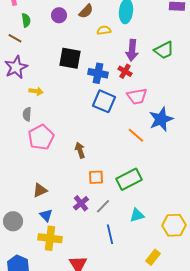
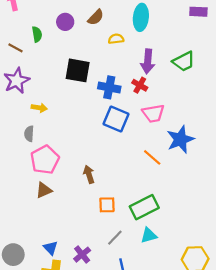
green semicircle: (26, 20) -> (37, 34), moved
brown triangle: (40, 190) -> (44, 190), moved
purple cross: (81, 203) -> (82, 255), moved
cyan triangle: (137, 215) -> (149, 235), moved

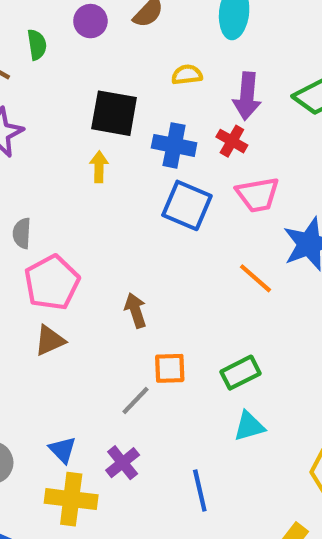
yellow semicircle: (116, 39) -> (187, 75), moved
yellow arrow: (39, 108) -> (99, 167), moved, turned -98
green rectangle: (144, 207) -> (241, 373), size x0.7
gray line: (115, 238) -> (135, 400), moved

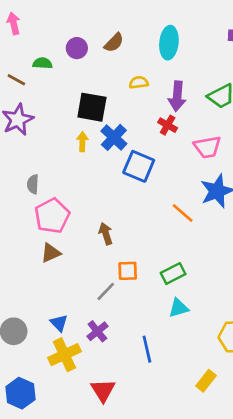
green semicircle: (37, 45) -> (42, 63), turned -78
blue cross: (174, 145) -> (114, 137), moved, turned 32
pink trapezoid: (258, 195) -> (207, 147), moved
yellow cross: (71, 499) -> (64, 355), turned -32

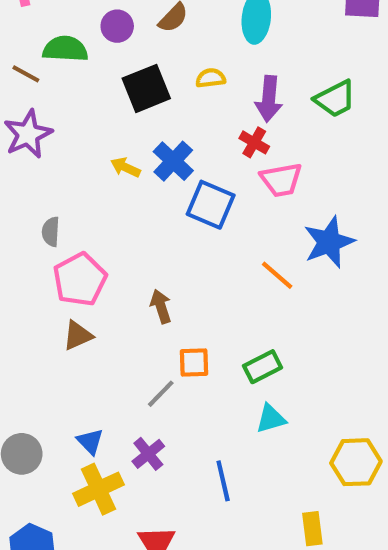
green semicircle: (42, 63) -> (65, 49), size x1.5
black square: (92, 107) -> (146, 88), moved, turned -32
yellow arrow: (82, 142) -> (125, 167), turned -66
pink trapezoid: (207, 147) -> (281, 180), moved
yellow rectangle: (206, 381) -> (312, 529), turned -45

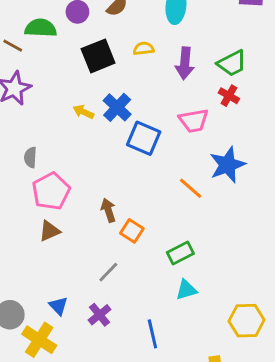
red cross: (254, 142) -> (229, 96), moved
orange square: (194, 362) -> (132, 231), moved, turned 35
yellow cross: (98, 489) -> (39, 340), moved, turned -32

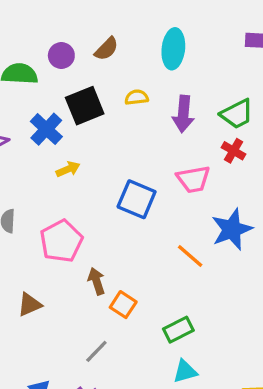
blue cross: (117, 107) -> (46, 129), moved
yellow arrow: (83, 112) -> (68, 169), turned 132
pink pentagon: (51, 191) -> (61, 241), moved

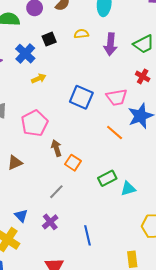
black square: (85, 106) -> (49, 39), size x0.6
red cross: (234, 151) -> (143, 76), moved
pink trapezoid: (193, 179) -> (117, 97), moved
cyan triangle: (185, 371) -> (128, 189), moved

